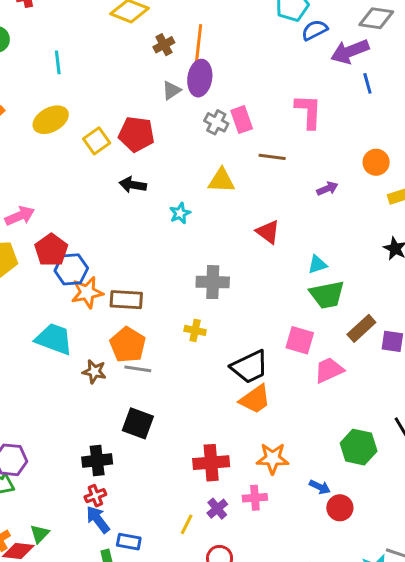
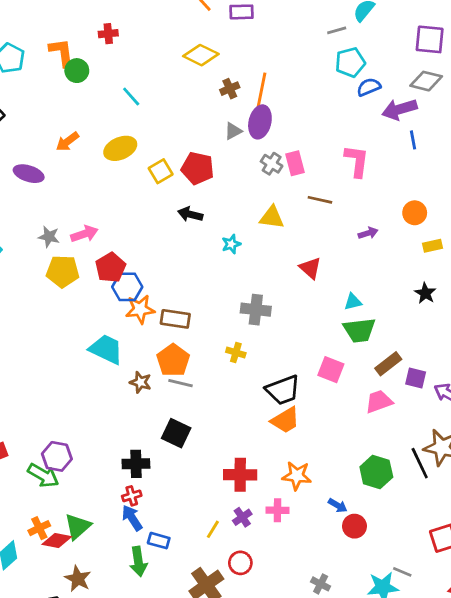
cyan line: (58, 62) -> (131, 97), turned -40
pink trapezoid: (329, 370) -> (379, 402), moved
green triangle: (40, 534) -> (78, 526), size x1.5

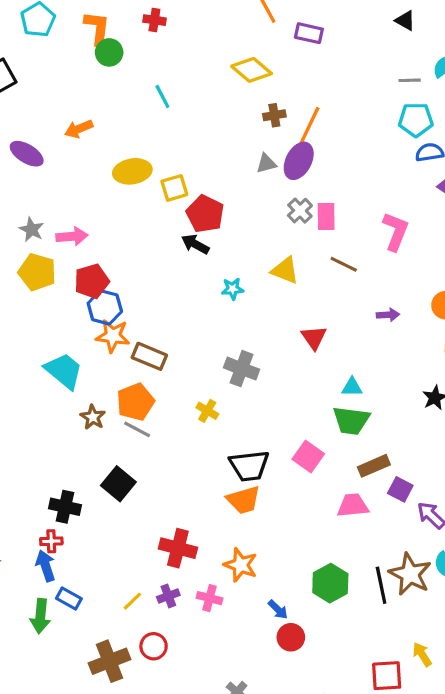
yellow ellipse: (120, 148) -> (132, 171), moved
red pentagon: (198, 168) -> (205, 214), moved

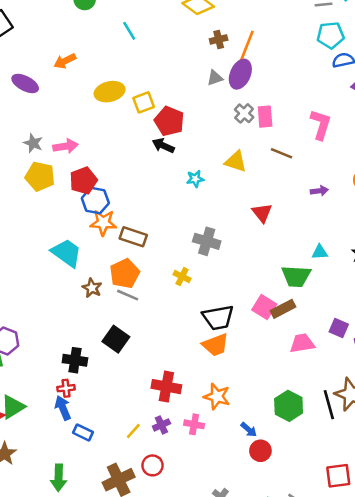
cyan triangle: (352, 387) -> (320, 252), moved
brown rectangle: (374, 466) -> (283, 309), moved
green arrow: (40, 616) -> (59, 478), moved

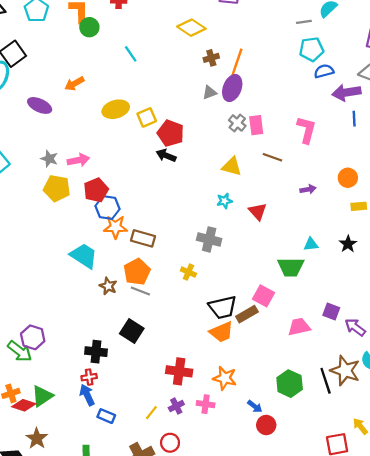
cyan star: (195, 179) -> (224, 201), moved
brown rectangle: (283, 309) -> (247, 314), moved

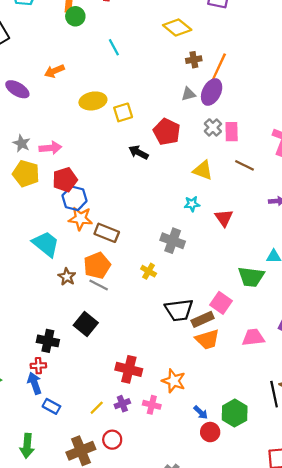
red pentagon: (171, 133) -> (167, 132), moved
orange trapezoid: (221, 332) -> (207, 339), moved
green hexagon: (290, 384) -> (235, 413), moved

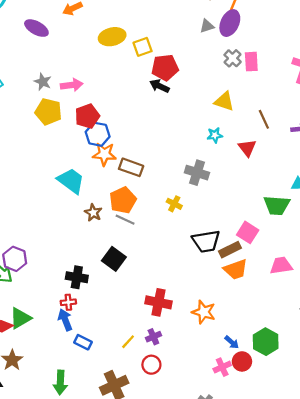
red pentagon: (167, 132) -> (165, 67), moved, turned -30
brown line: (245, 165) -> (264, 119), moved, turned 42
pink cross: (152, 405) -> (222, 367), moved, turned -36
red circle: (112, 440) -> (151, 365), moved

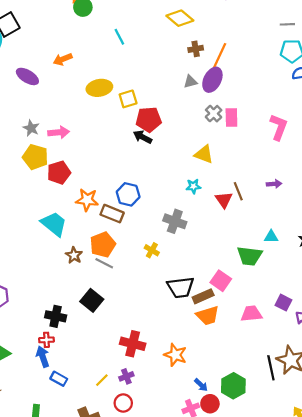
red pentagon: (87, 116) -> (59, 173), moved
brown line: (264, 119) -> (238, 191), moved
blue hexagon: (98, 134) -> (128, 194), moved

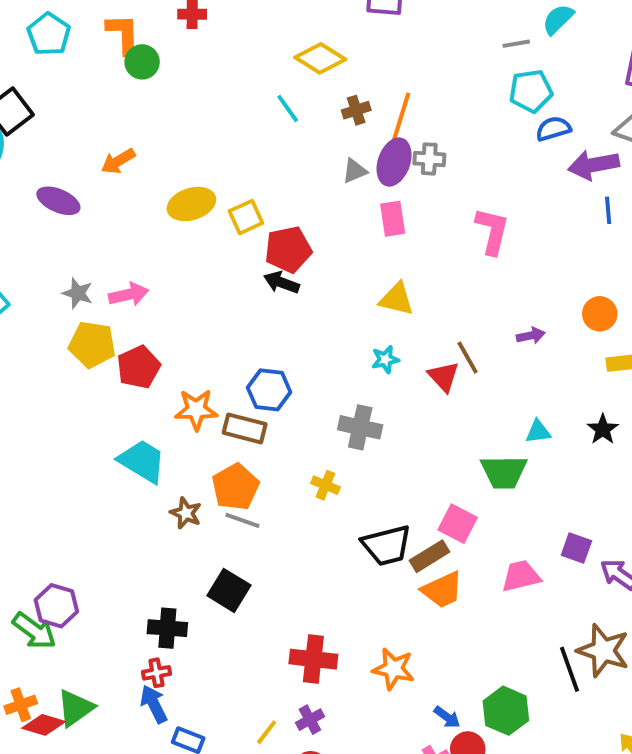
cyan line: (119, 37) -> (288, 109), moved
gray cross: (214, 114) -> (429, 159), moved, turned -35
pink rectangle: (231, 117) -> (393, 219), moved
pink L-shape: (279, 127) -> (492, 231), moved

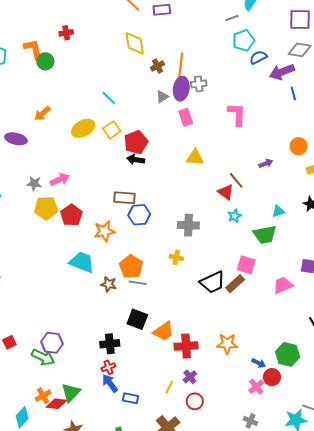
yellow diamond: (320, 58) -> (135, 43), turned 60
cyan line: (288, 109) -> (109, 98), moved
cyan star: (385, 359) -> (235, 216), moved
brown rectangle: (245, 428) -> (124, 198), moved
orange trapezoid: (442, 590) -> (164, 331), moved

